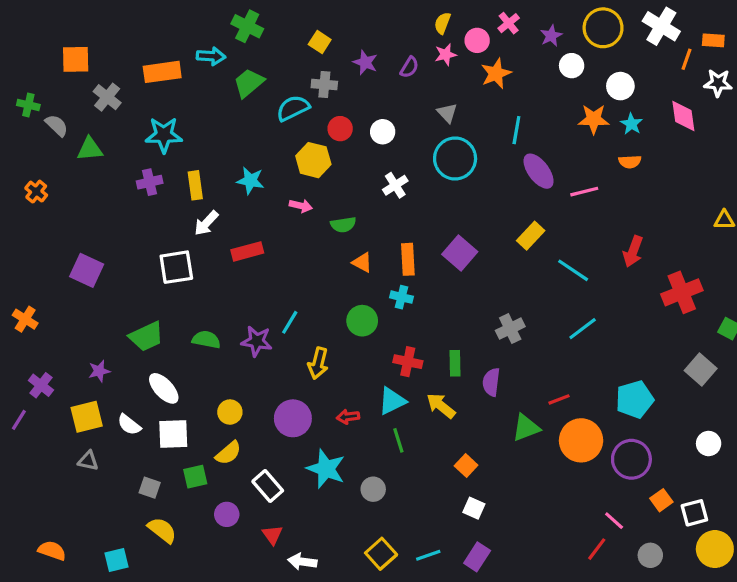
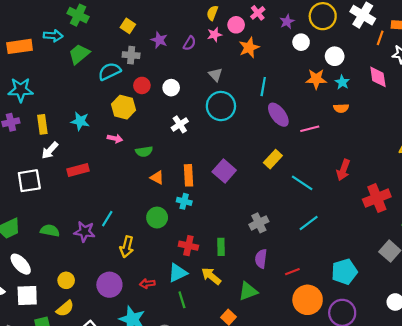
purple semicircle: (491, 382) -> (261, 259), moved
green triangle: (526, 428) -> (248, 291), moved

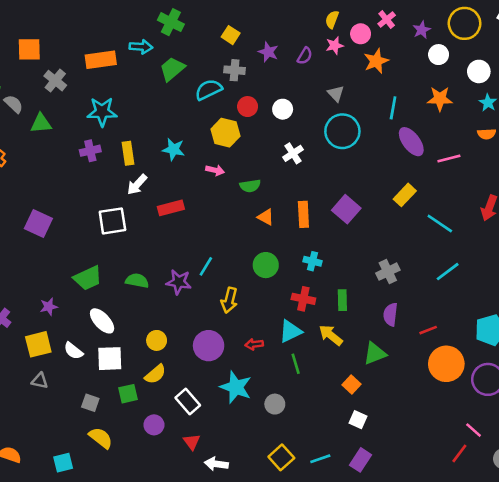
orange star: (316, 79) -> (440, 99), moved
cyan cross: (184, 201) -> (313, 261), moved

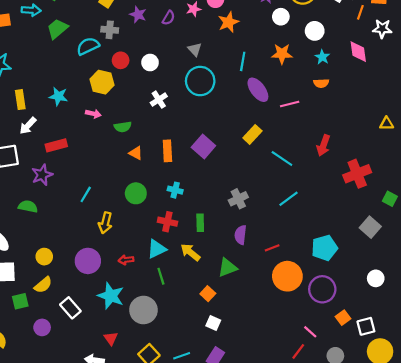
purple star: (179, 282) -> (42, 175), moved, turned -30
gray circle: (275, 404) -> (143, 310), size x1.6
red triangle: (192, 442) -> (111, 338), moved

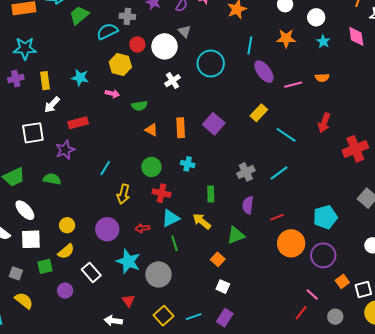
gray triangle: (195, 49) -> (185, 31), moved
white circle: (150, 63) -> (165, 46), size x1.6
orange semicircle: (321, 83) -> (322, 78), moved
cyan line: (288, 199) -> (279, 173), moved
red cross: (167, 222) -> (161, 193), moved

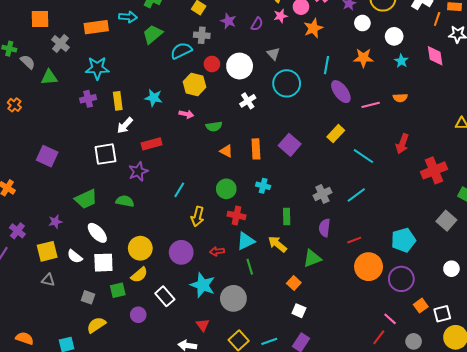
gray triangle: (185, 31) -> (273, 54), moved
yellow circle: (67, 225) -> (140, 248), size x1.5
yellow semicircle: (24, 301) -> (96, 325), turned -72

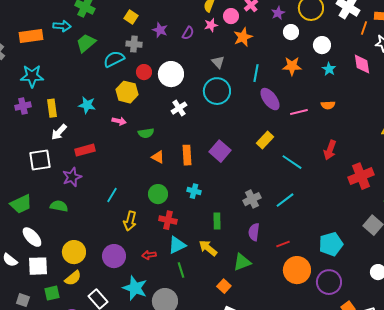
gray triangle: (273, 54) -> (218, 62), moved

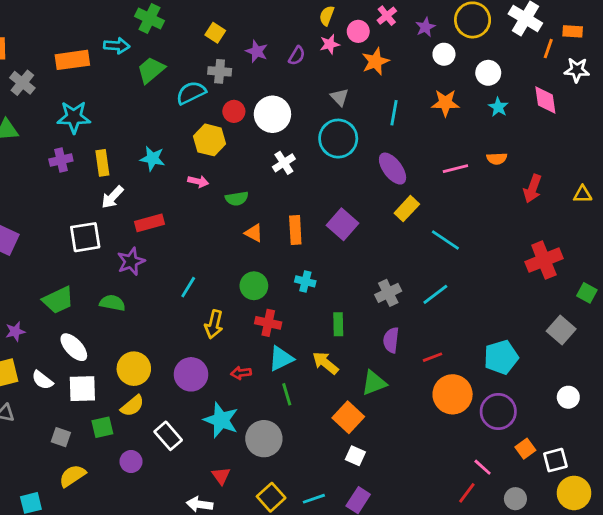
purple ellipse: (270, 99) -> (393, 169), moved
red arrow: (330, 150) -> (533, 189), moved
orange square: (224, 286) -> (348, 417), size x1.5

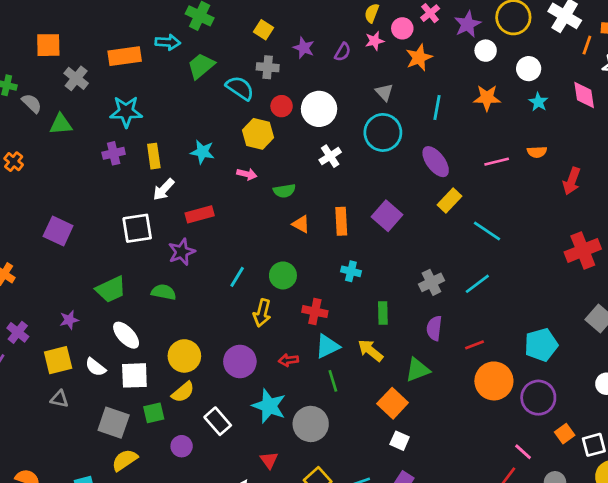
purple star: (425, 27) -> (468, 24), size x1.4
cyan semicircle: (191, 93) -> (240, 88), turned 60
green circle: (254, 286) -> (283, 275), moved
gray square: (61, 437) -> (114, 423), size x1.6

